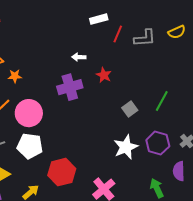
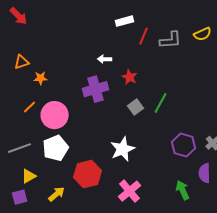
green line: (162, 101) -> (161, 103), moved
gray square: (130, 109) -> (136, 107), moved
white pentagon: (30, 146) -> (56, 148), turned -30
white star: (126, 147) -> (123, 149), moved

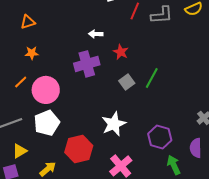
orange triangle: (22, 62) -> (28, 22), moved
purple hexagon: (184, 145) -> (160, 137), moved

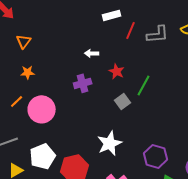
orange triangle: (28, 22) -> (24, 41), turned -35
purple cross: (87, 64) -> (83, 83), size x0.7
green line: (152, 78) -> (144, 85), moved
white pentagon: (47, 123) -> (43, 156), moved

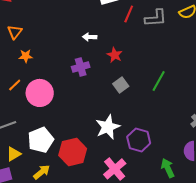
orange triangle: (24, 41) -> (15, 32), moved
green line: (144, 85) -> (159, 81), moved
purple hexagon: (156, 156) -> (139, 140), moved

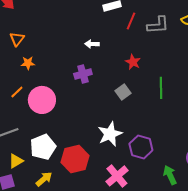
red star: (115, 55) -> (133, 62), moved
green line: (159, 81) -> (161, 88), turned -30

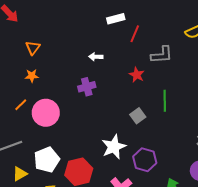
gray L-shape: (158, 25) -> (162, 55), moved
orange triangle: (17, 39) -> (33, 48), moved
gray square: (123, 92) -> (138, 116), moved

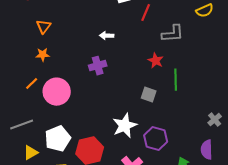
red star: (137, 75) -> (156, 61), moved
gray square: (138, 116) -> (149, 95), turned -35

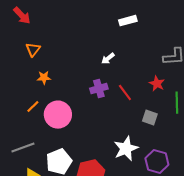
red line: (146, 13) -> (125, 93), moved, turned -60
orange triangle: (44, 27) -> (33, 50), moved
white arrow: (107, 36) -> (108, 59), turned -40

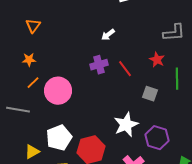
orange star: (44, 78) -> (29, 60), moved
gray line: (23, 148) -> (18, 110), moved, turned 30

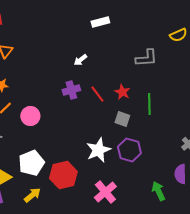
red star: (157, 60) -> (122, 92), moved
pink circle: (58, 91) -> (30, 116), size x0.7
purple hexagon: (157, 138) -> (129, 150), moved

